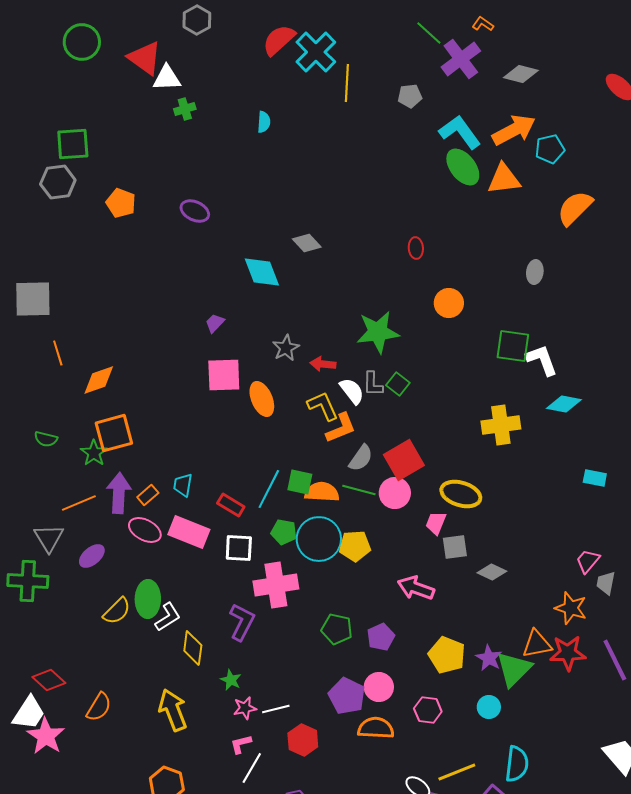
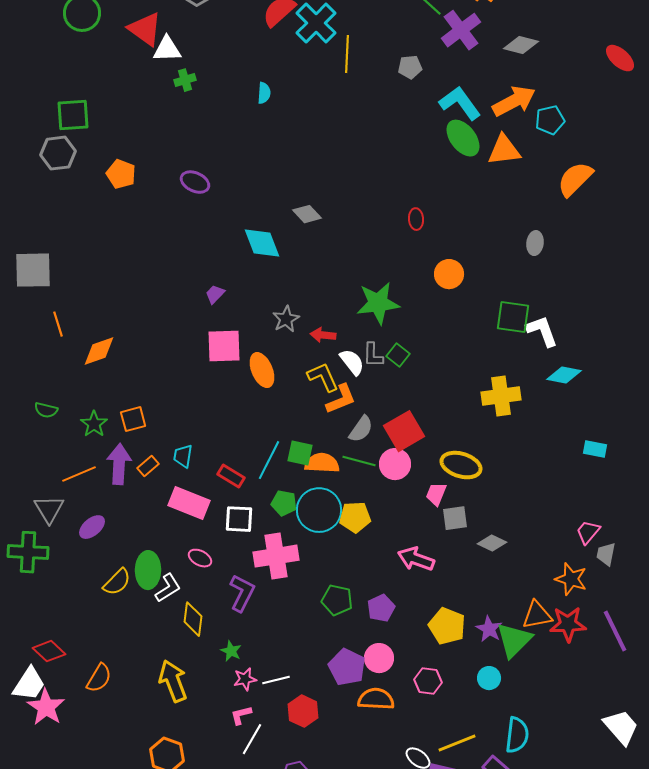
orange square: (114, 433) -> (133, 419), moved, size x0.7
pink ellipse: (145, 530) -> (200, 558), moved, size x0.7

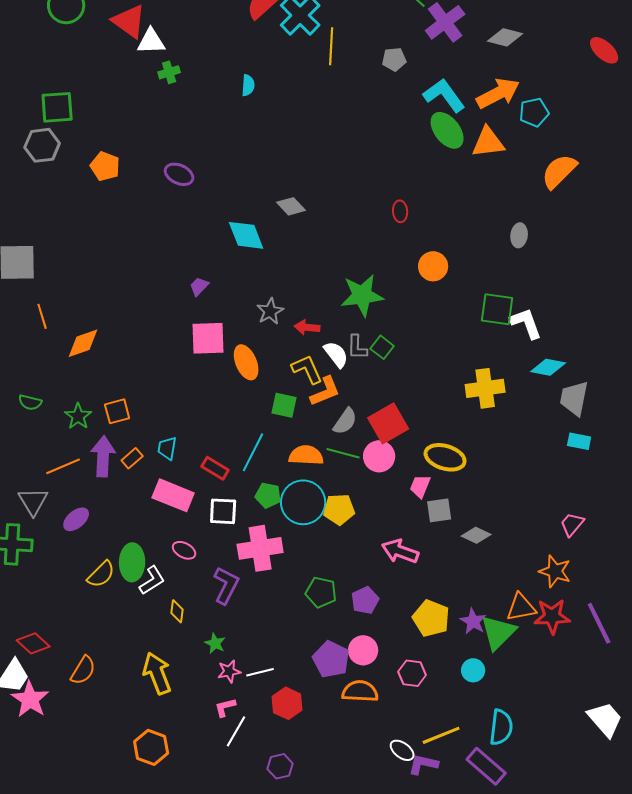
green square: (300, 453) -> (284, 405), moved
gray trapezoid: (606, 554) -> (574, 398), moved, size x1.5
yellow diamond: (193, 619) -> (177, 611), size x0.7

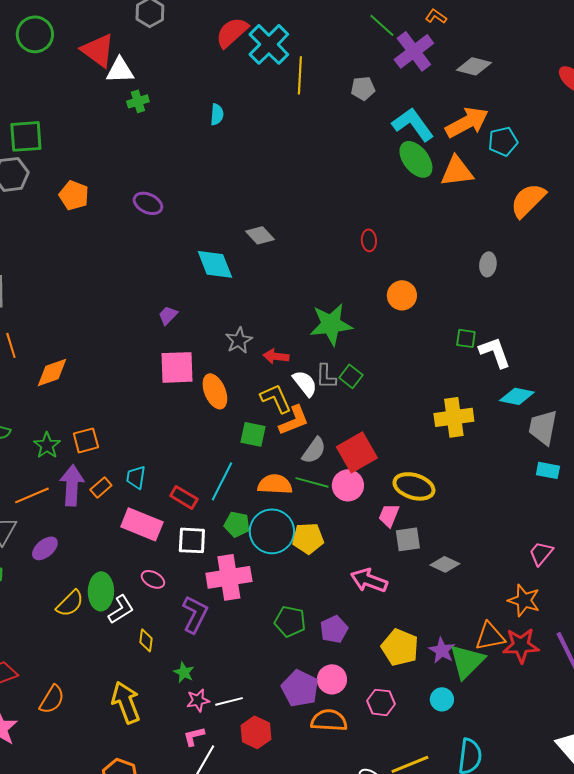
green square: (497, 309) -> (466, 338), size x0.6

